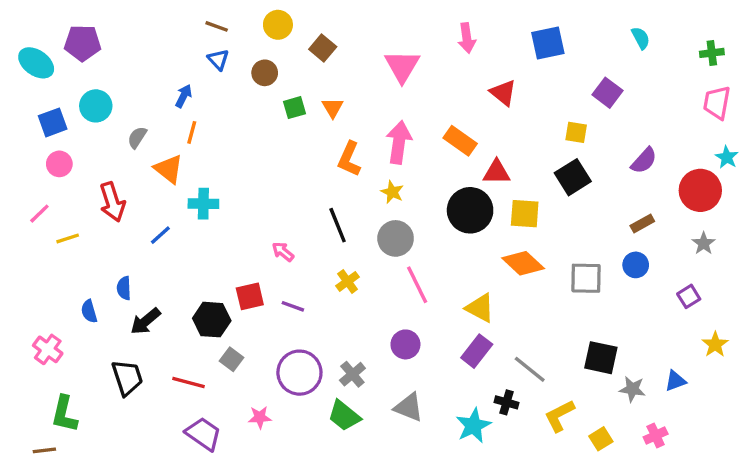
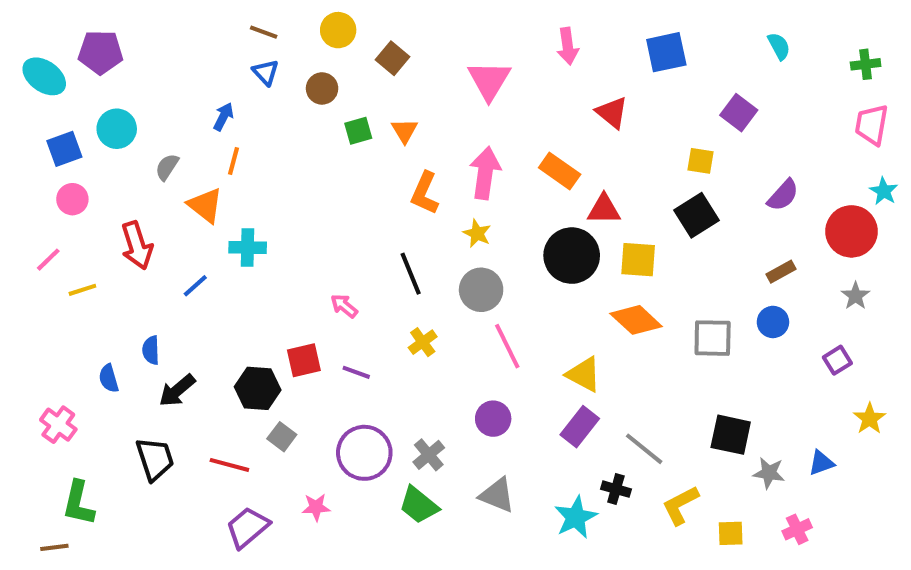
purple trapezoid: (203, 434) -> (248, 527), turned -75
yellow square: (601, 439) -> (731, 533), turned 30

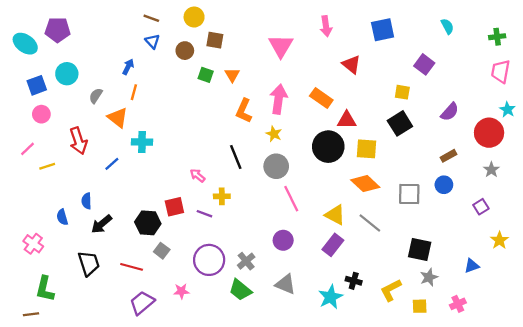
brown square: (392, 58) -> (215, 40), moved, turned -30
green square: (358, 131) -> (206, 75), turned 35
yellow cross: (423, 342) -> (222, 196), moved, turned 35
gray line: (644, 449) -> (370, 223), moved
gray star: (769, 473) -> (429, 277), moved, turned -30

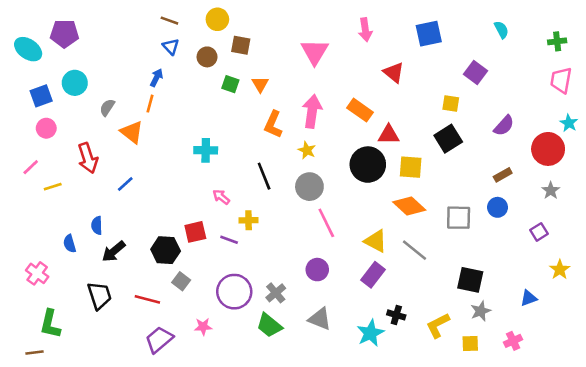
blue arrow: (128, 67) -> (156, 78), moved
cyan cross: (142, 142) -> (206, 150), moved

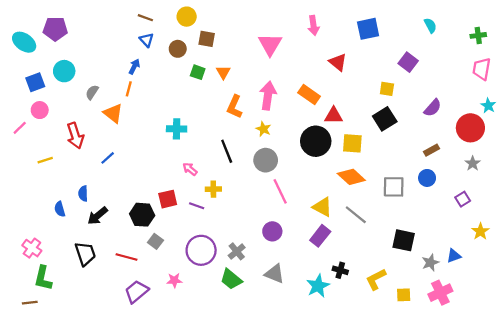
pink line: (31, 167) -> (20, 128), moved
pink cross: (37, 273) -> (32, 248), moved
gray star: (481, 311) -> (430, 263), moved
pink cross: (513, 341) -> (440, 293), size x1.5

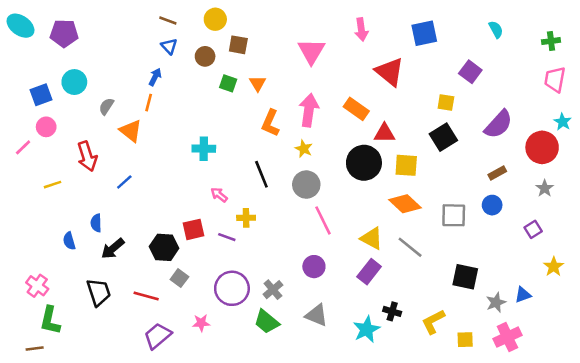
cyan ellipse: (24, 42) -> (21, 26), moved
red triangle: (338, 62) -> (390, 72), size x1.4
purple semicircle: (433, 108) -> (499, 124), size x1.4

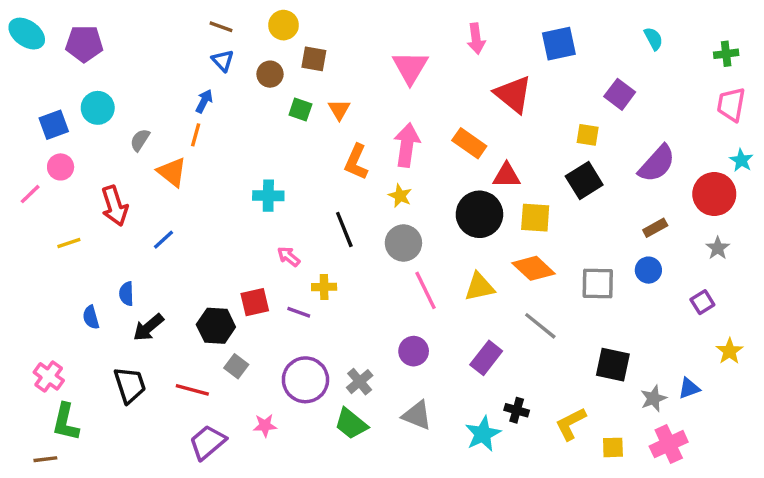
yellow triangle: (372, 238) -> (479, 287), moved, turned -40

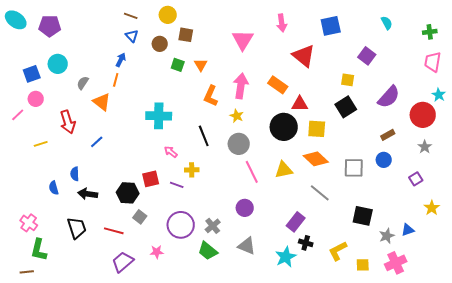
cyan cross: (268, 196) -> (159, 116), size x1.4
black arrow: (148, 327) -> (88, 194), turned 48
purple rectangle: (486, 358) -> (296, 222), moved

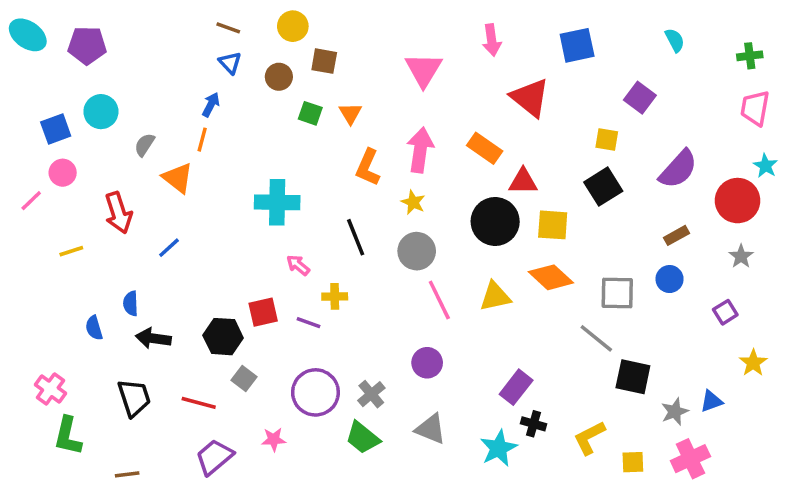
gray line: (320, 193) -> (596, 338), moved
brown line: (27, 272) -> (127, 474), moved

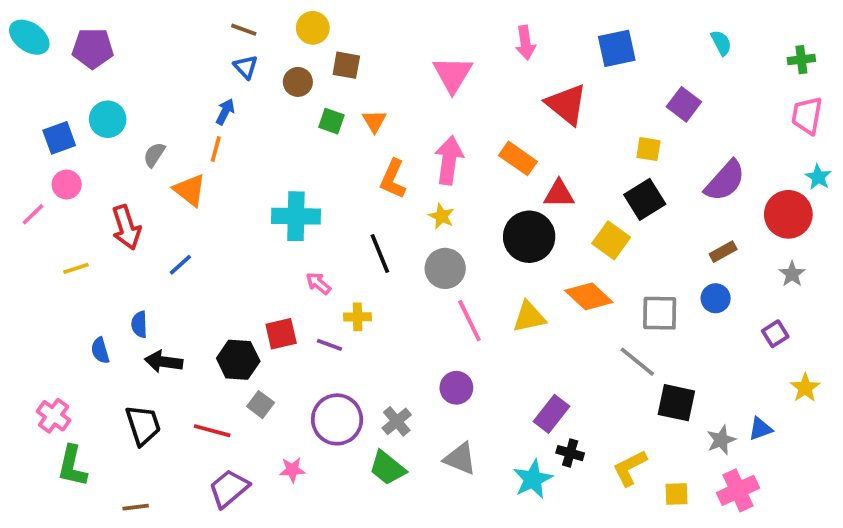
yellow square: (553, 225) -> (611, 240), moved, turned 32

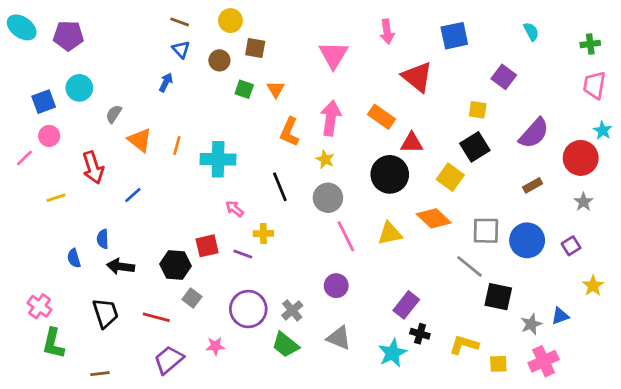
orange line: (216, 149) -> (177, 146), moved
blue circle: (716, 298) -> (527, 240), moved, size x1.6
yellow L-shape: (630, 468) -> (464, 345), turned 44

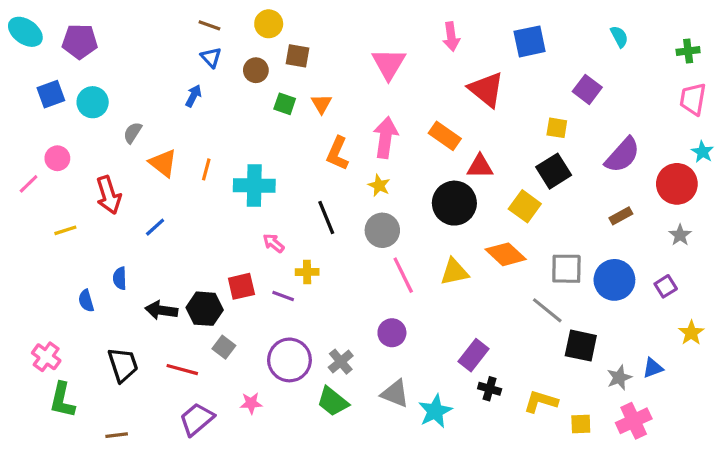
blue square: (44, 102) -> (51, 94), moved
black arrow: (121, 266) -> (161, 310), moved
cyan star: (392, 353) -> (435, 411), moved

